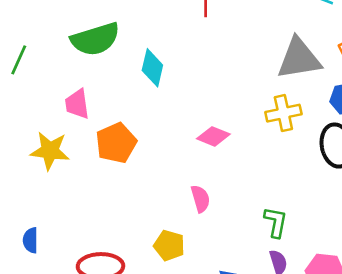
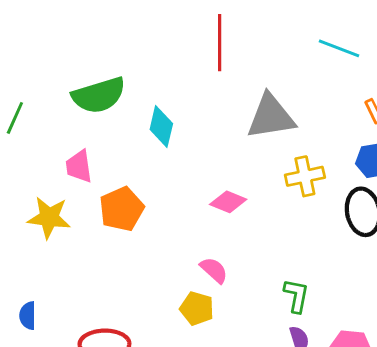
gray triangle: (299, 59) -> (271, 117), moved
pink semicircle: (200, 199) -> (214, 270), turned -32
yellow pentagon: (169, 245) -> (197, 308), moved

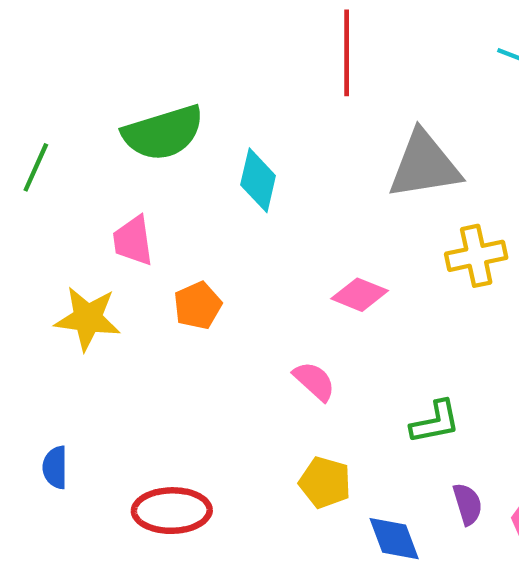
orange pentagon: (122, 209) -> (198, 305), size x0.7
pink semicircle: (214, 270) -> (314, 381), moved
green L-shape: (296, 296) -> (435, 422), moved, turned 68
yellow pentagon: (197, 308) -> (325, 483), moved

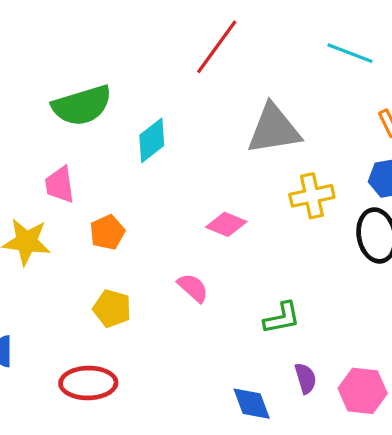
red line: (347, 53) -> (217, 47), turned 36
cyan diamond: (258, 180) -> (152, 140), turned 39
yellow pentagon: (325, 483) -> (112, 308), moved

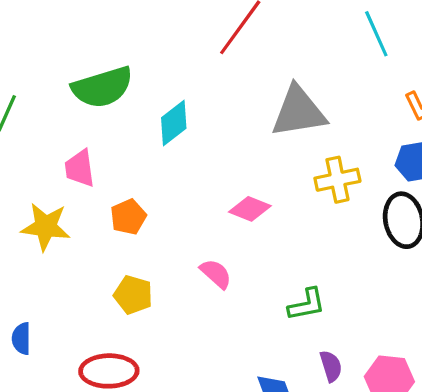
cyan line: (350, 53) -> (376, 34), turned 45

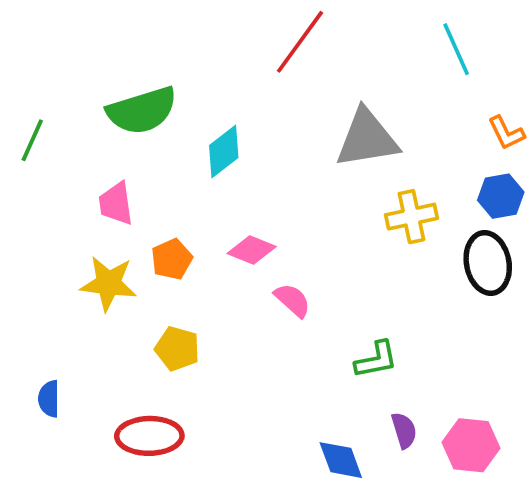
pink diamond: (250, 209) -> (252, 250), moved
yellow star: (46, 227) -> (108, 283), moved
pink semicircle: (216, 274) -> (293, 300), moved

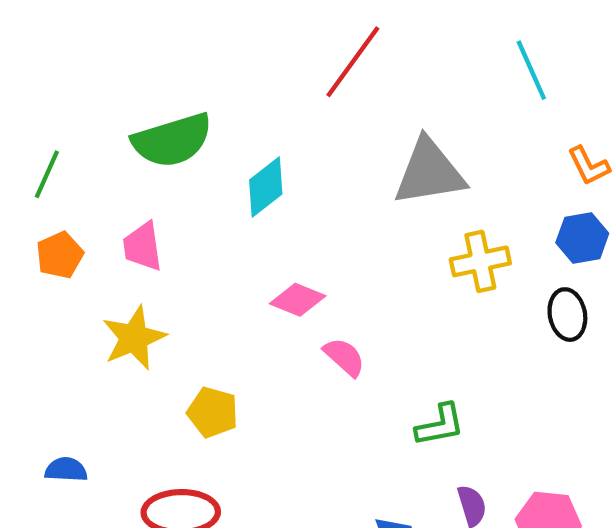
orange pentagon: (172, 259) -> (60, 255), moved
black ellipse: (488, 263) -> (567, 315), size x0.7
yellow star: (108, 283) -> (134, 338), turned -30
blue semicircle: (49, 399) -> (66, 470), turned 93

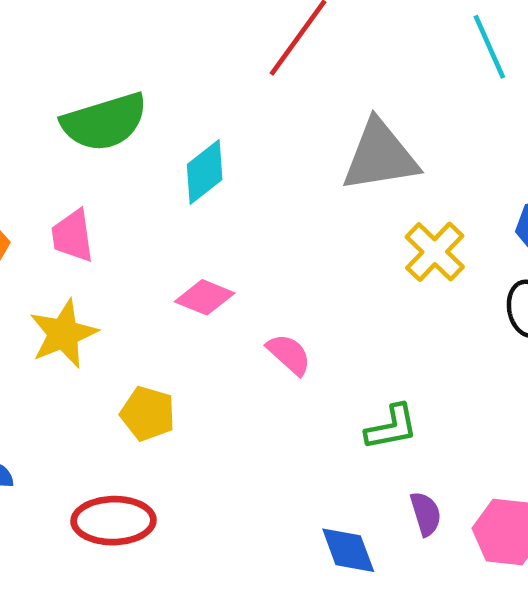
yellow cross: (480, 261) -> (435, 252), turned -34
pink diamond: (298, 300) -> (205, 297), moved

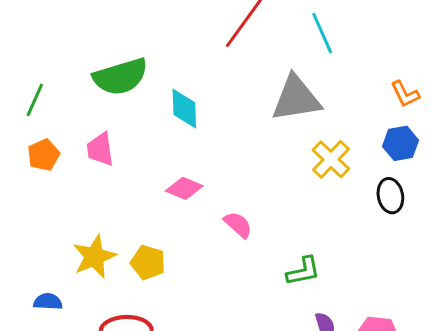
cyan line: (489, 47) -> (322, 33), moved
cyan diamond: (205, 172) -> (184, 109), turned -54
yellow star: (63, 334) -> (94, 257), moved

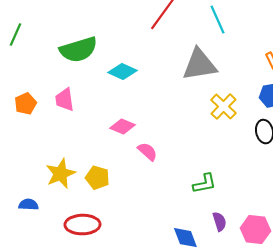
green line: (35, 100) -> (15, 35), moved
cyan diamond: (184, 109) -> (122, 72), turned -64
pink semicircle: (238, 225) -> (147, 152), moved

